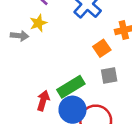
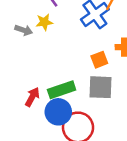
gray square: (109, 75) -> (100, 87), size x1.5

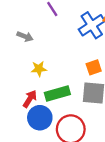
yellow star: (44, 22) -> (39, 69), moved
blue circle: (58, 112) -> (40, 118), moved

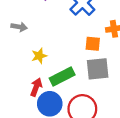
orange square: (94, 67) -> (93, 44), turned 35

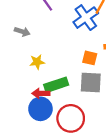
red arrow: (36, 87) -> (41, 93), moved, turned -119

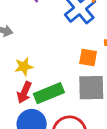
red arrow: (41, 93) -> (24, 92), moved, turned -63

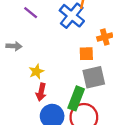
green rectangle: (49, 93) -> (76, 98), moved, turned -35

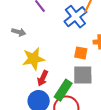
yellow star: (36, 71) -> (33, 59), size x1.6
red arrow: (41, 92) -> (43, 78), moved

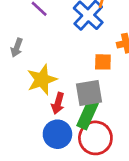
gray arrow: (19, 32) -> (17, 48), turned 104
gray square: (83, 75) -> (89, 93), moved

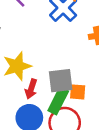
orange square: (103, 62) -> (78, 92), moved

